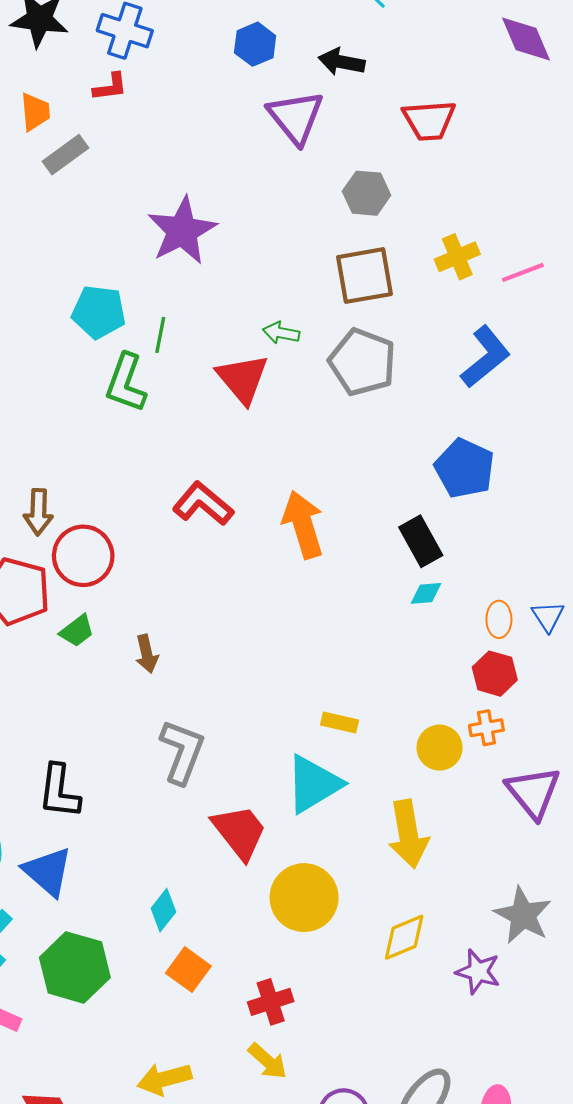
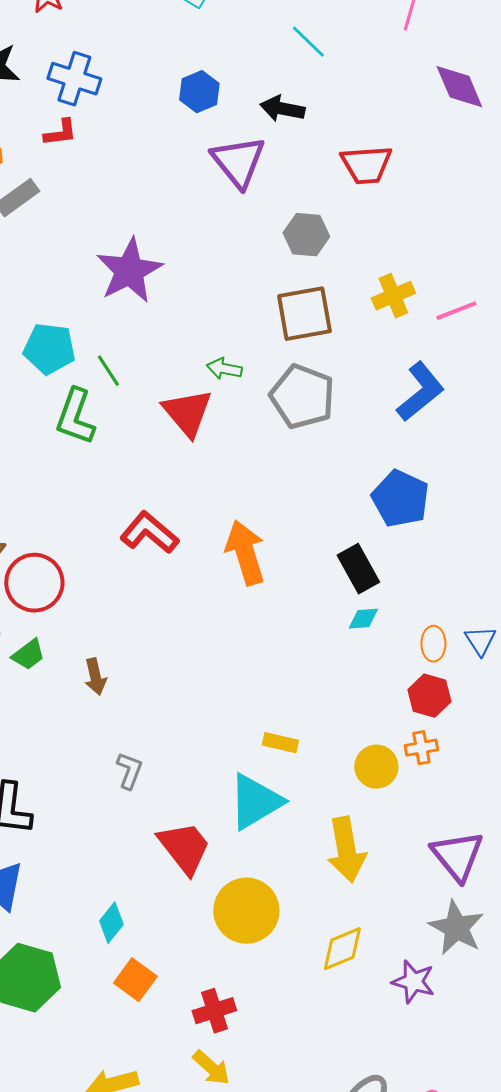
green line: (160, 335) -> (108, 371), turned -44
gray L-shape: (182, 752) -> (129, 771), size x0.6
purple triangle: (533, 792) -> (457, 856), moved

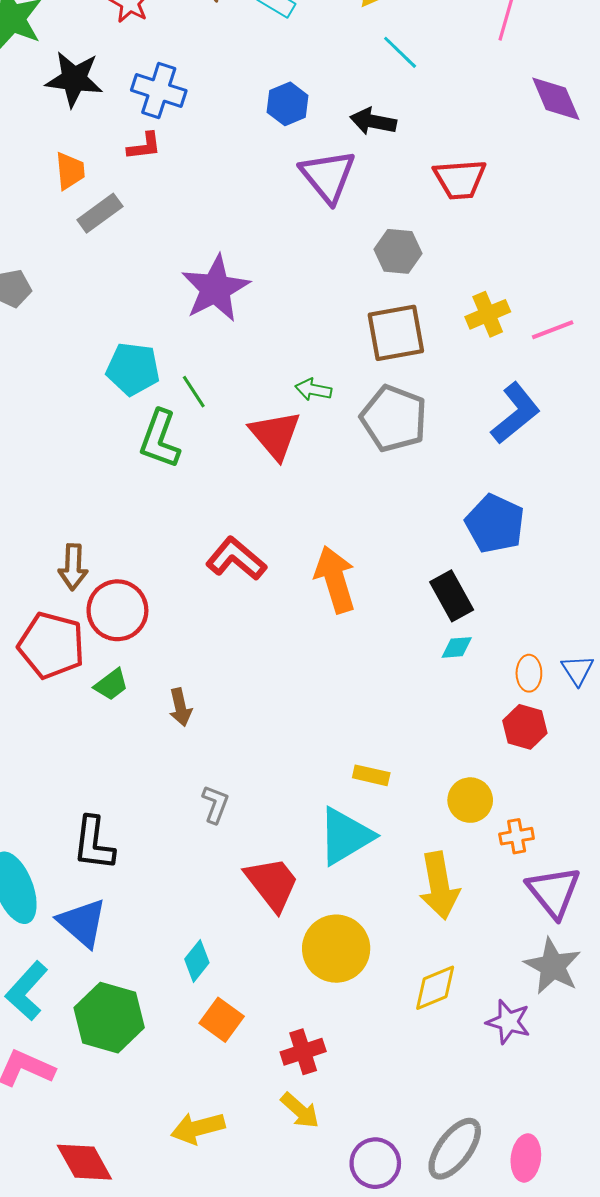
orange cross: (421, 748) -> (517, 836), moved

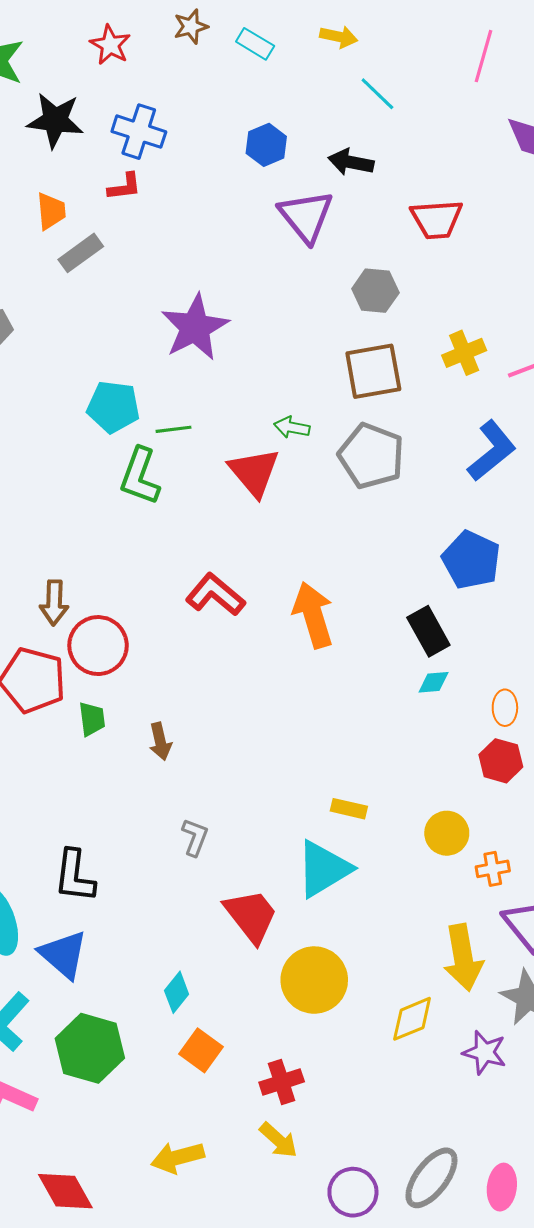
green line: (194, 392) -> (173, 429), turned -64
green trapezoid: (111, 685) -> (92, 719), turned -60
yellow arrow: (439, 886) -> (463, 958), moved

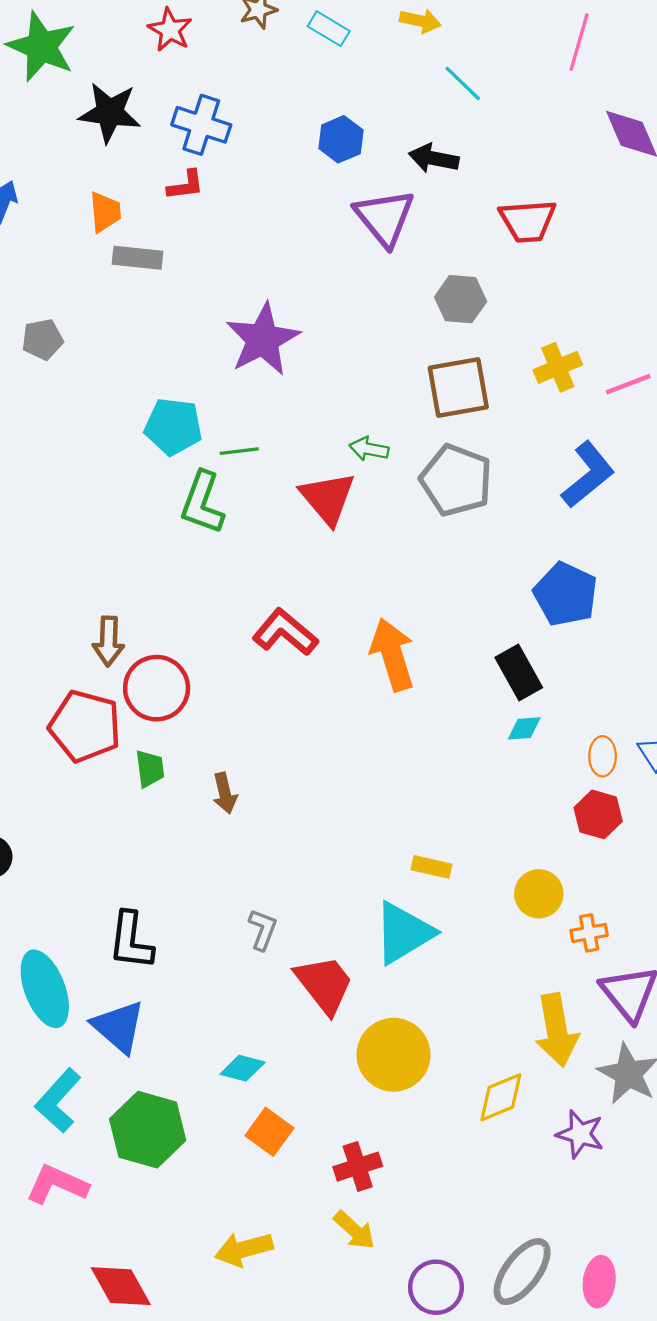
gray rectangle: (81, 253) -> (138, 258), turned 42
gray L-shape: (195, 837) -> (263, 930), moved
cyan diamond: (177, 992) -> (243, 1068), turned 66

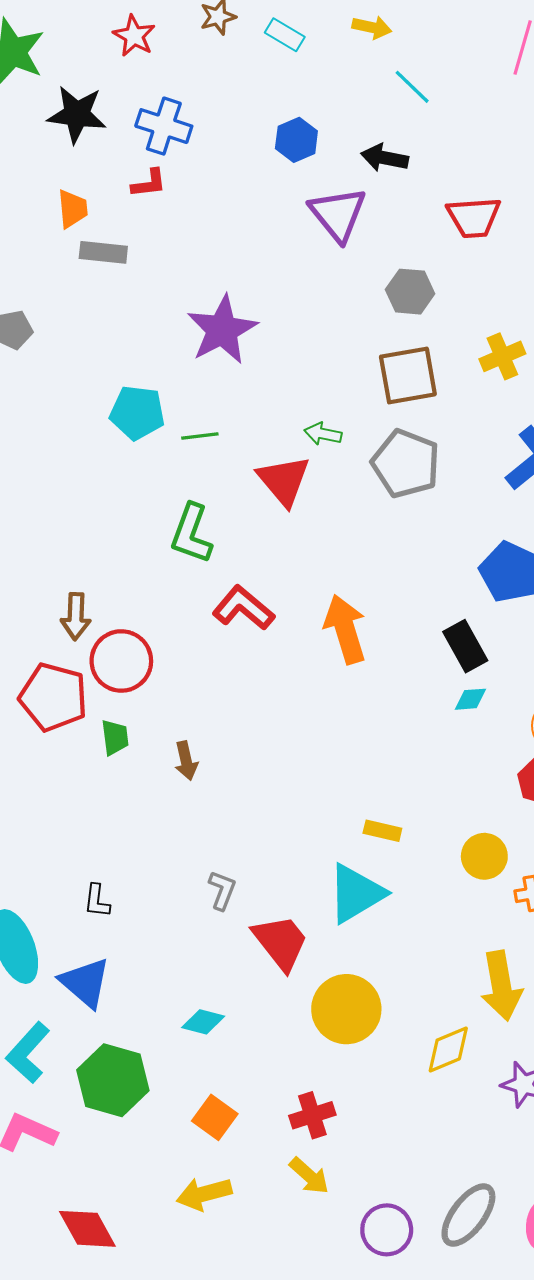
green L-shape: (202, 503) -> (191, 534), moved
black L-shape: (131, 941) -> (97, 901), size x0.6
orange square: (269, 1132) -> (215, 1117), moved

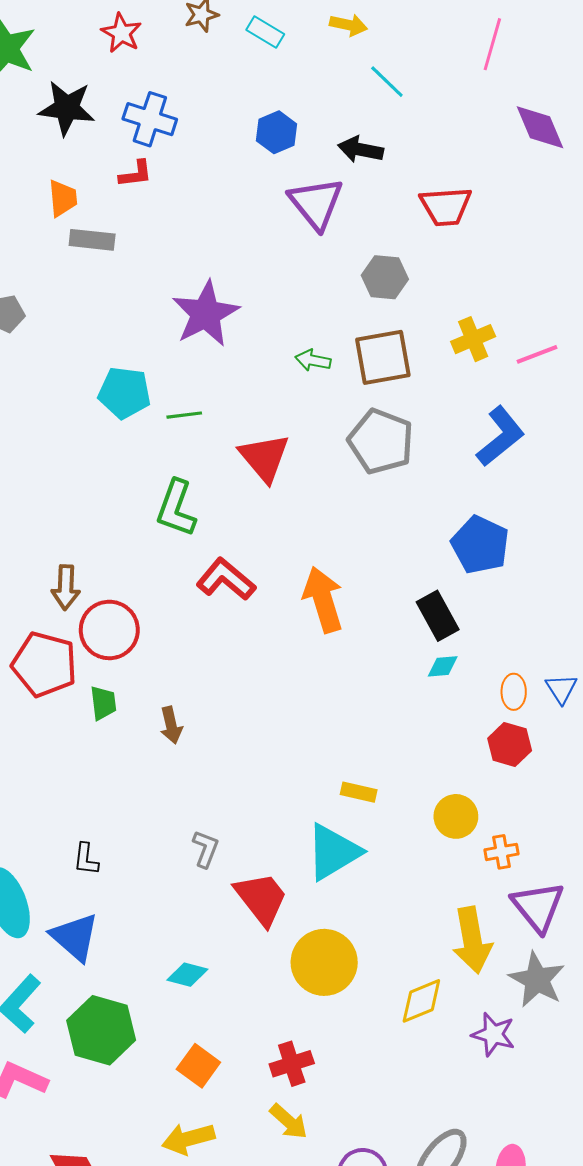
green arrow: (323, 434) -> (313, 360), moved

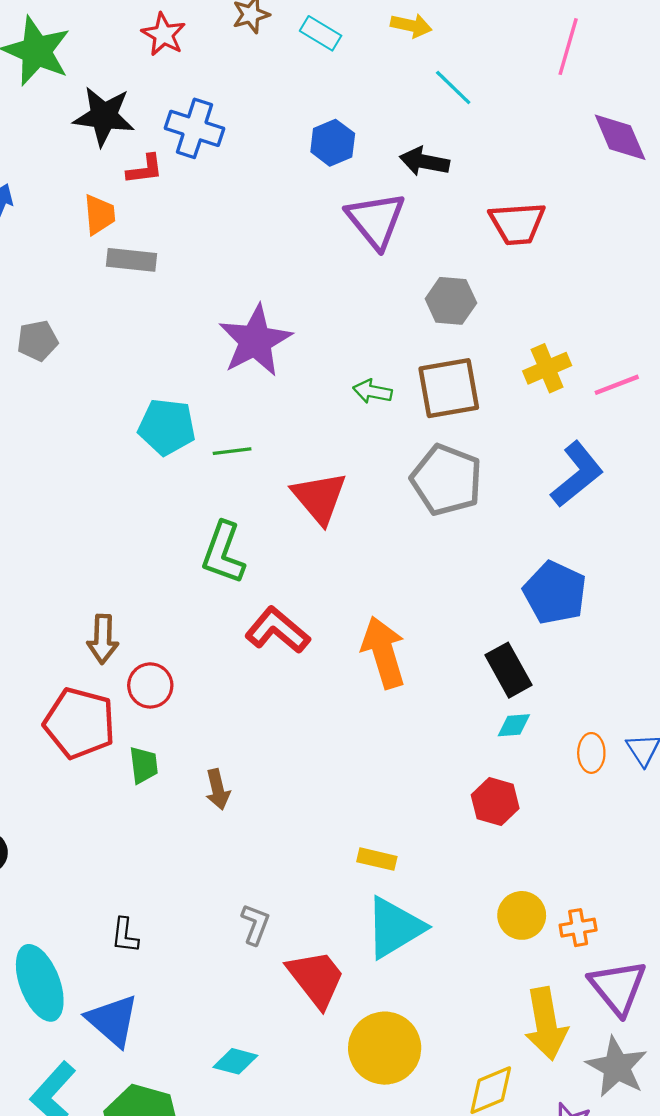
red L-shape: (136, 174) -> (145, 169), moved
red circle: (109, 630) -> (150, 685), size x0.7
red hexagon: (510, 744) -> (495, 802), moved
yellow rectangle: (359, 792) -> (377, 859), moved
yellow circle: (456, 816) -> (522, 915), moved

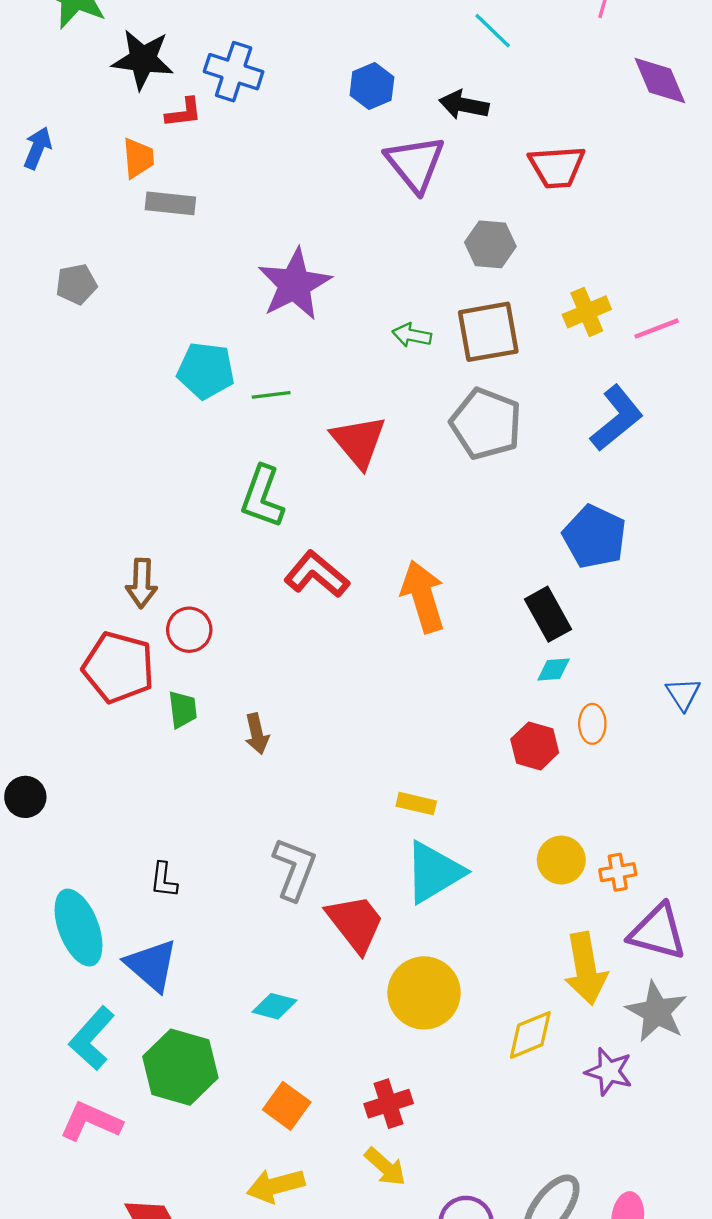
orange ellipse: (591, 753) -> (592, 724), moved
gray L-shape: (255, 924) -> (294, 869), size x1.5
purple triangle: (618, 987) -> (658, 932), turned -36

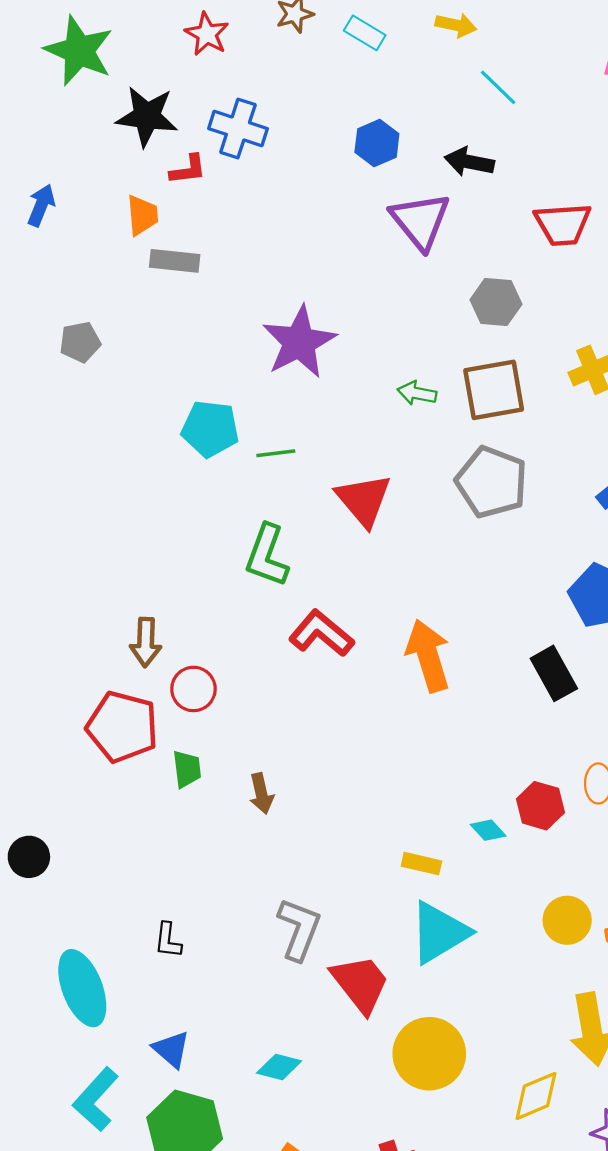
cyan diamond: (554, 670) -> (488, 830), moved, turned 52
blue triangle: (152, 965) -> (171, 1049), moved, size x0.7

